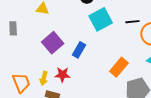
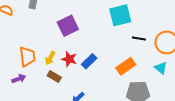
black line: (132, 22) -> (139, 38), moved
blue rectangle: (79, 50) -> (89, 61), moved

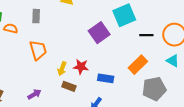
purple square: (68, 26) -> (99, 33), moved
orange trapezoid: (27, 57) -> (38, 50), moved
blue rectangle: (89, 61) -> (106, 78), moved, turned 63

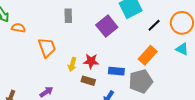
gray rectangle: (36, 16) -> (68, 16), moved
black line: (146, 35) -> (154, 25), turned -40
brown rectangle: (69, 86) -> (88, 81), moved
gray pentagon: (154, 89) -> (141, 81), moved

